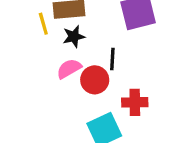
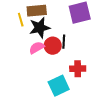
black star: (74, 37) -> (40, 28), size x1.5
red circle: (95, 80) -> (53, 46), moved

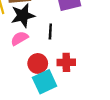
red circle: (53, 46) -> (38, 63), moved

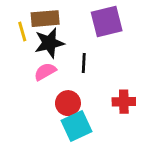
red cross: (66, 62) -> (124, 102), moved

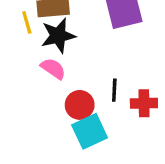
black line: (84, 63) -> (114, 90), moved
pink semicircle: (45, 72) -> (53, 69), turned 65

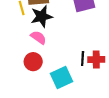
black line: (114, 90) -> (83, 58), moved
red circle: (80, 105) -> (33, 62), moved

